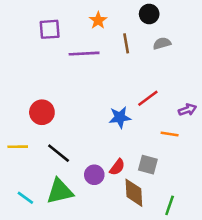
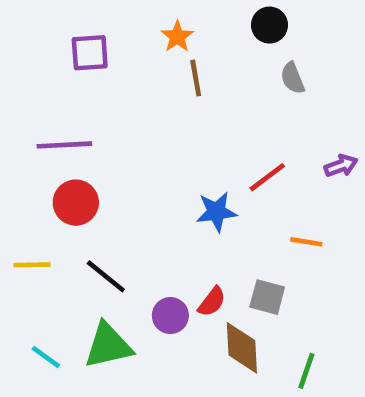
brown line: (126, 43) -> (196, 78), moved
gray semicircle: (162, 43) -> (293, 78), turned -96
purple line: (84, 54) -> (64, 145), moved
purple arrow: (187, 110) -> (341, 166), moved

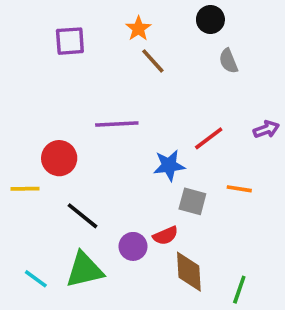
brown line: (196, 78) -> (153, 61), turned -32
purple line: (64, 145) -> (117, 124), moved
yellow line: (32, 265) -> (25, 189), moved
gray square: (267, 297) -> (192, 201), moved
red semicircle: (212, 302) -> (165, 236), turned 30

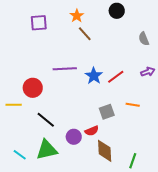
gray semicircle: (228, 61) -> (144, 39), moved
blue star: (169, 165) -> (94, 76), moved, turned -30
gray square: (192, 201) -> (107, 112), turned -35

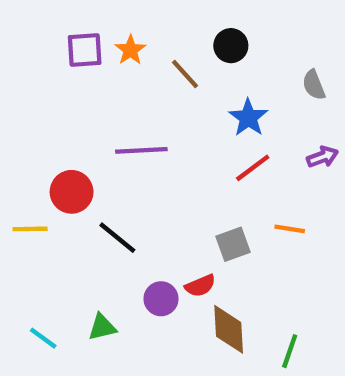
black circle: (117, 11) -> (231, 46), moved
orange star: (77, 16) -> (130, 50), moved
blue star: (94, 76) -> (248, 118), moved
black line: (46, 120) -> (117, 238), moved
green triangle: (47, 150) -> (102, 327), size x0.6

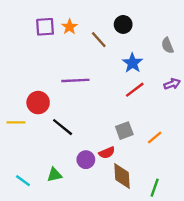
orange line: (290, 229) -> (155, 138), moved, turned -49

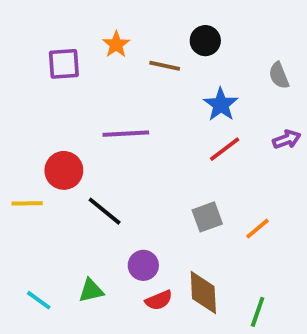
purple square: (45, 27) -> (64, 64), moved
brown line: (99, 40) -> (165, 66), turned -36
red semicircle: (107, 153) -> (159, 300), moved

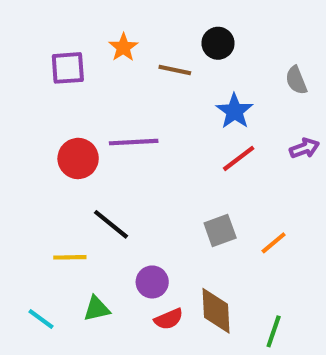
red circle: (64, 170) -> (78, 158), moved
yellow line: (27, 203) -> (70, 257), moved

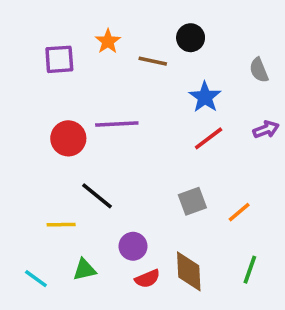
green line: (274, 331) -> (250, 270), moved

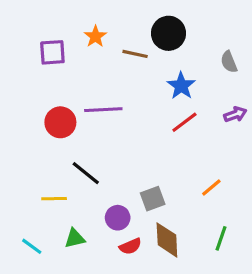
black circle: (191, 38) -> (168, 33), size x1.4
gray square: (192, 201) -> (153, 199), moved

